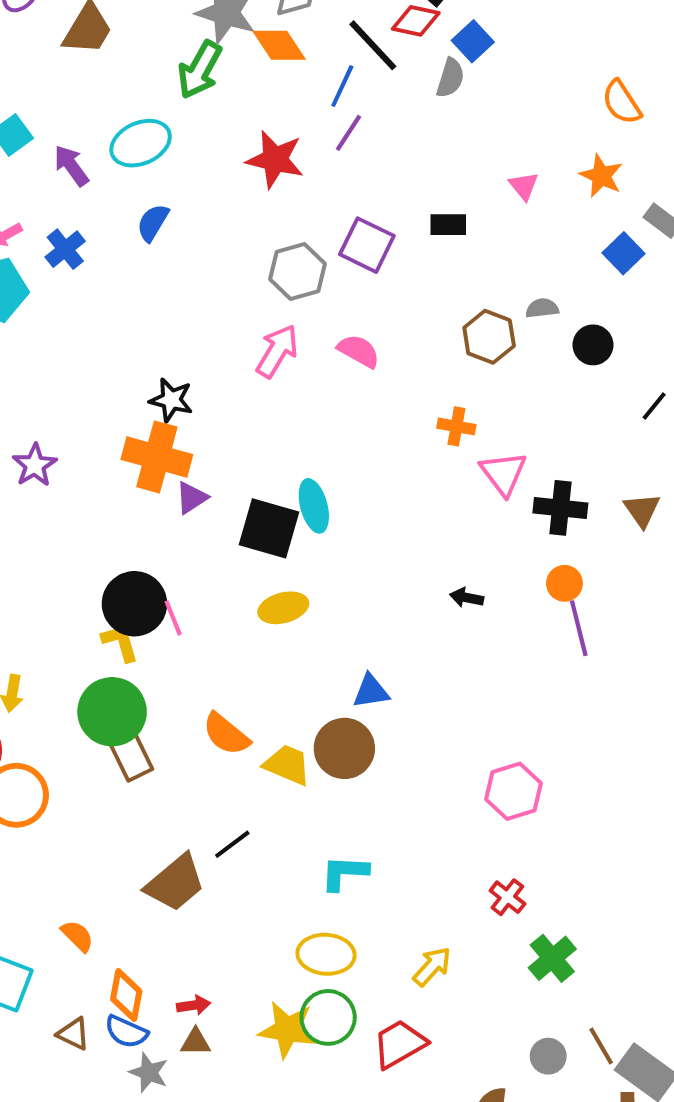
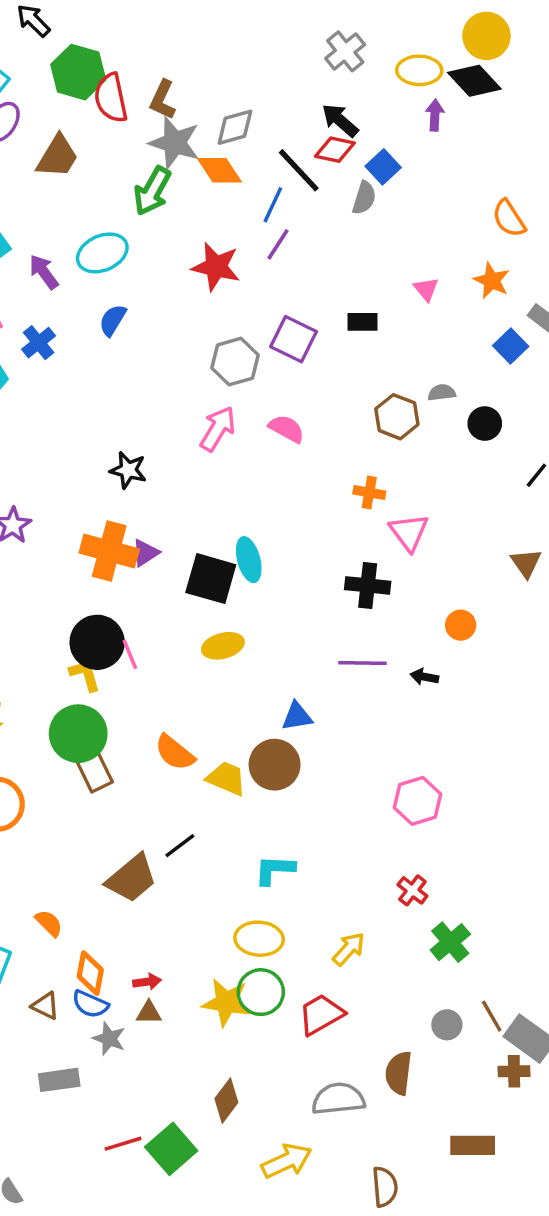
orange cross: (157, 457) -> (109, 551), moved
black cross: (560, 508) -> (368, 585), moved
black arrow: (467, 598) -> (424, 677), moved
purple line: (579, 628) -> (362, 663), moved, turned -75

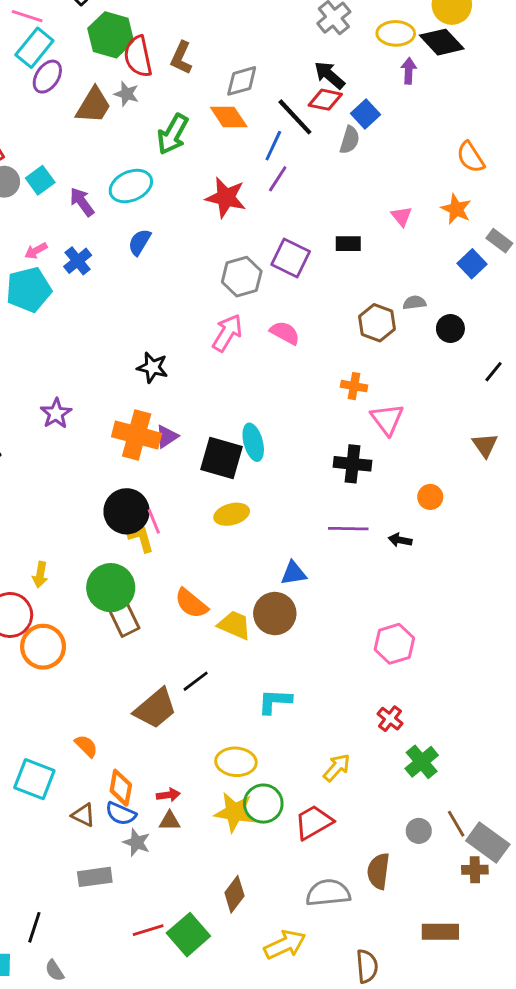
gray star: (175, 143) -> (127, 94), moved, size x0.6
yellow L-shape: (85, 675) -> (141, 539), moved
yellow ellipse: (259, 939) -> (236, 762), moved

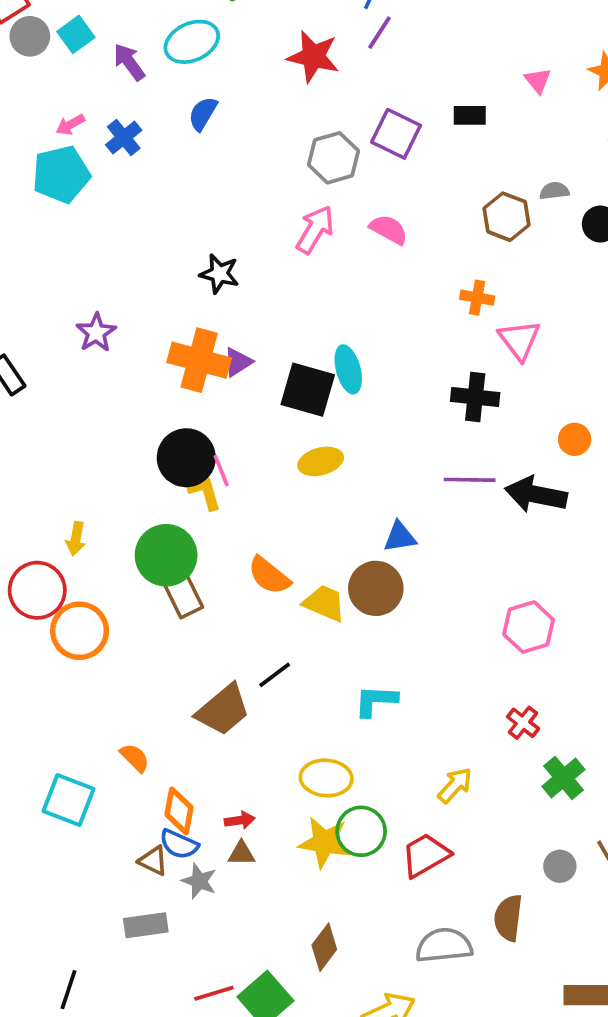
black arrow: (400, 540) -> (536, 495), size x2.0
brown triangle: (83, 815) -> (153, 861), moved

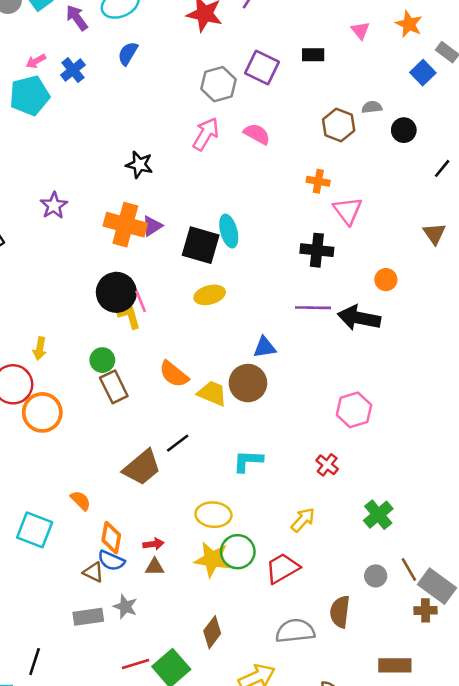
green circle: (166, 555) -> (102, 360), size x0.6
red cross: (523, 723) -> (327, 465), moved
gray star: (199, 881) -> (125, 607), moved

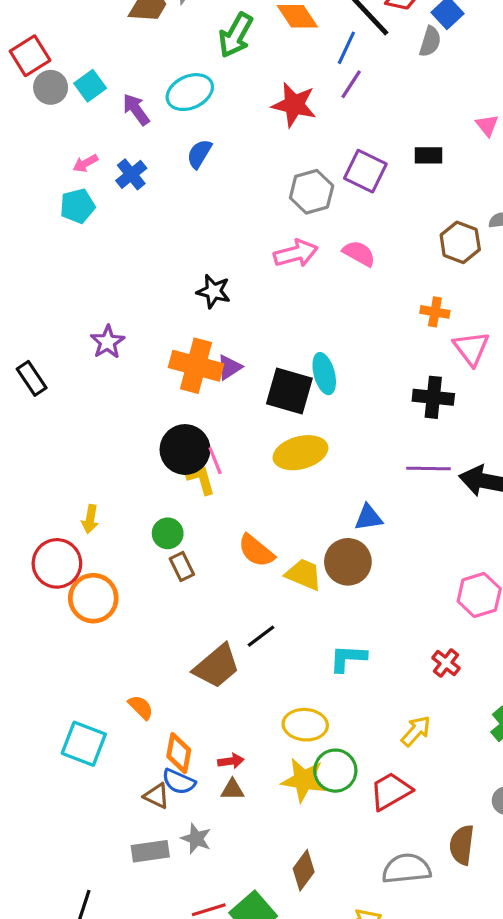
cyan pentagon: (29, 96) -> (77, 206), size x0.7
pink arrow: (206, 134) -> (296, 253), turned 44
yellow ellipse: (210, 295) -> (300, 453), size x1.4
brown rectangle: (114, 387) -> (182, 567), size x0.7

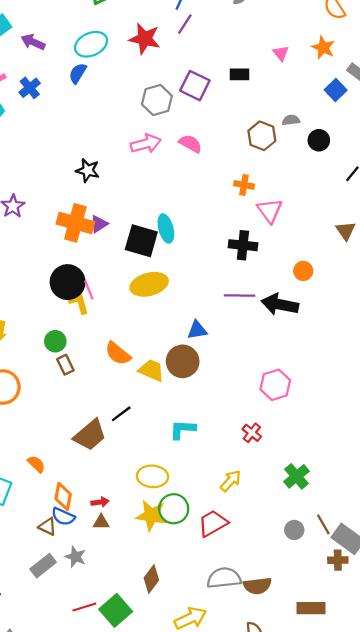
cyan ellipse: (190, 92) -> (91, 44), moved
purple arrow: (136, 109) -> (33, 42), turned -30
brown semicircle: (462, 845) -> (257, 586), moved, turned -104
gray rectangle: (150, 851) -> (43, 566), turned -30

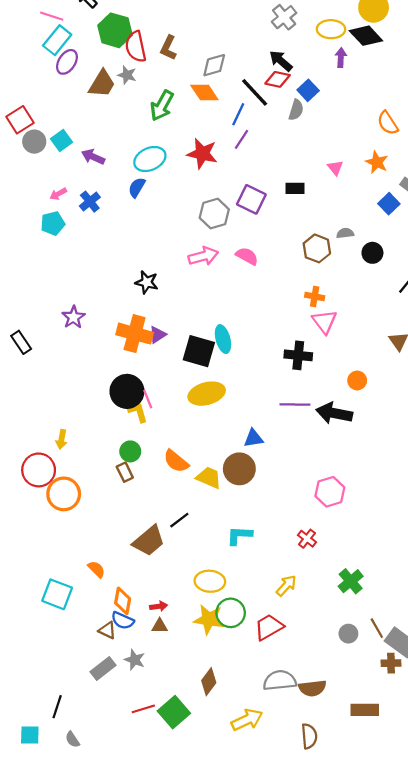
orange cross: (244, 185) -> (315, 296), moved
green circle: (55, 341) -> (130, 451), moved

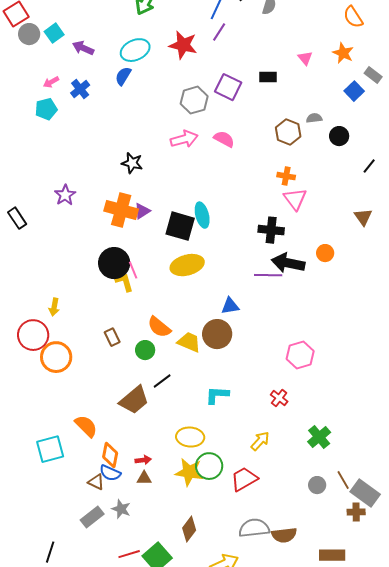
black arrow: (334, 413) -> (288, 263), moved
green circle: (130, 451) -> (145, 350), moved
orange semicircle: (96, 569) -> (86, 426), size x1.4
cyan square: (57, 594) -> (50, 449), turned -36

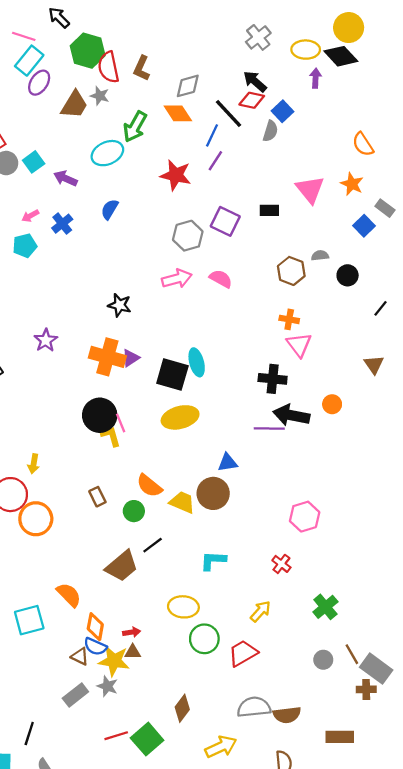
cyan ellipse: (135, 50) -> (107, 153), moved
pink triangle: (305, 58) -> (310, 189), size x1.8
yellow star: (189, 472) -> (114, 661), moved

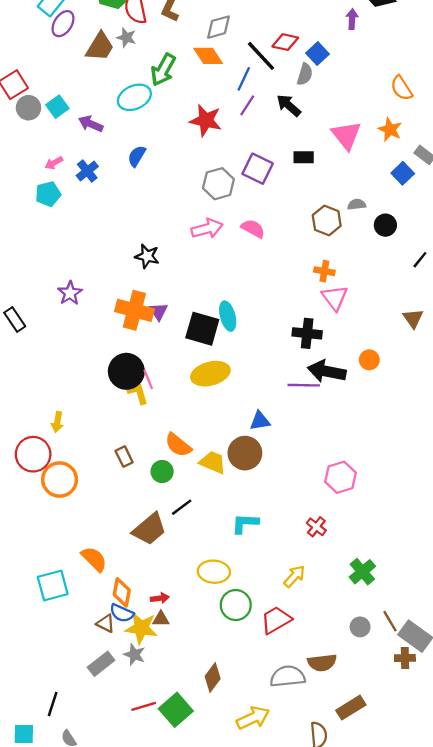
black arrow: (255, 82) -> (289, 105), moved
purple triangle: (131, 358) -> (159, 311), turned -30
brown semicircle: (287, 715) -> (322, 663), moved
brown rectangle: (340, 737) -> (351, 708), moved, turned -32

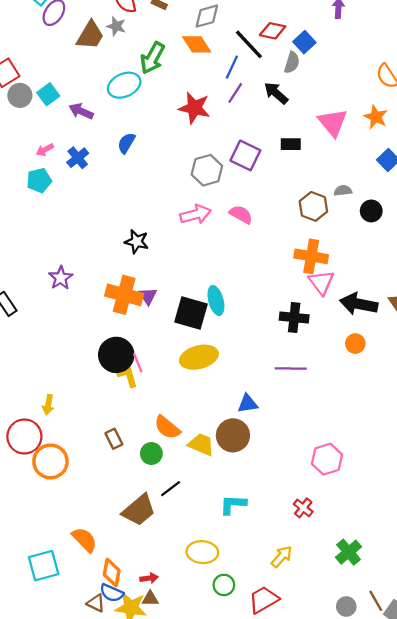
orange cross: (324, 271) -> (311, 256), size x1.6
black arrow: (327, 371) -> (359, 304), moved
green circle: (236, 605) -> (224, 585), size x0.7

